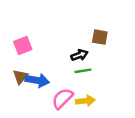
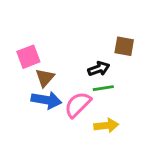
brown triangle: (20, 77) -> (45, 78), moved
pink semicircle: (63, 98) -> (78, 105), moved

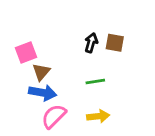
black arrow: (99, 69) -> (91, 43), moved, turned -54
pink semicircle: (78, 105) -> (54, 116), moved

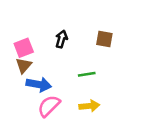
black arrow: (91, 43) -> (61, 39), moved
brown triangle: (41, 72) -> (24, 66), moved

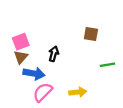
black arrow: (61, 39) -> (54, 54), moved
green line: (87, 74) -> (107, 65), moved

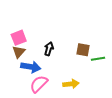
brown square: (91, 34) -> (83, 50), moved

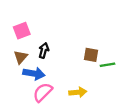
pink square: (19, 38) -> (22, 31), moved
black arrow: (49, 49) -> (44, 50), moved

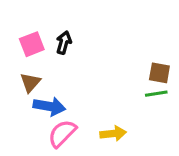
black arrow: (44, 50) -> (64, 43), moved
brown square: (91, 55) -> (159, 73), moved

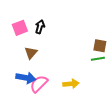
brown triangle: (30, 82) -> (31, 53), moved
blue arrow: (49, 106) -> (26, 78), moved

